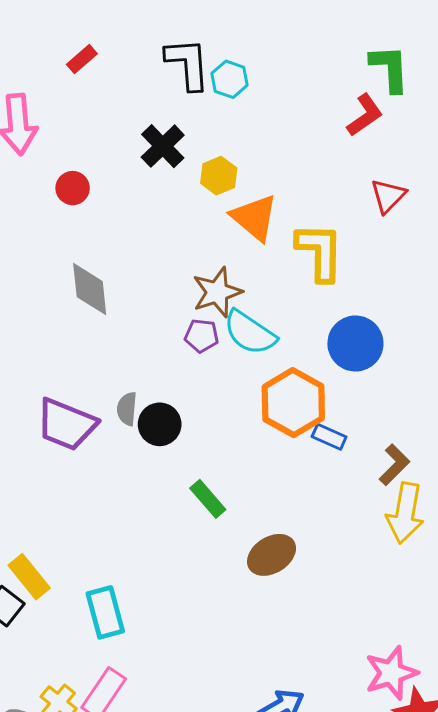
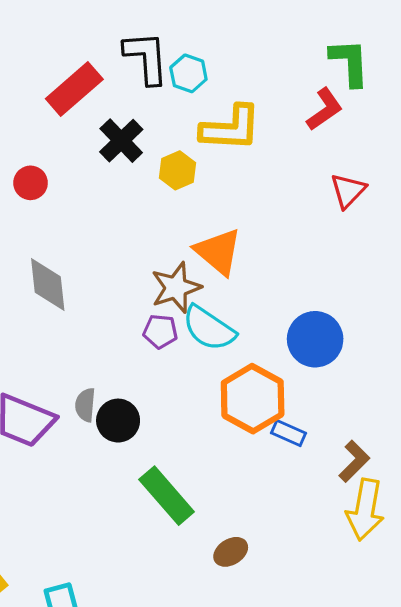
red rectangle: (82, 59) -> (74, 89), moved, size x1.8
orange triangle: (254, 218) -> (218, 252), moved
yellow L-shape: (320, 252) -> (231, 128), moved, turned 92
green rectangle: (208, 499) -> (167, 496), size x1.5
brown ellipse: (272, 555) -> (231, 552), size x0.7

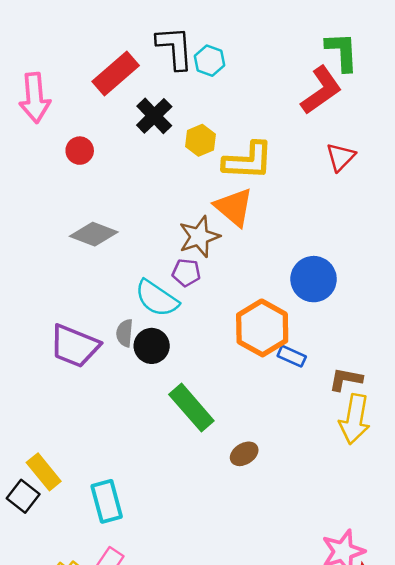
red L-shape: (325, 109) -> (321, 90), size x1.4
yellow L-shape: (231, 128) -> (248, 161), moved
gray diamond: (48, 284) -> (94, 234), turned -63
cyan semicircle: (209, 328) -> (157, 298), moved
brown L-shape: (354, 461) -> (346, 379), turned -124

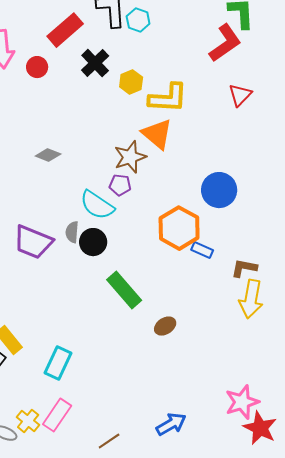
red circle: (80, 151) -> (37, 67), moved
gray diamond: (94, 234) -> (48, 155), size x0.7
cyan rectangle: (107, 501) -> (58, 363), turned 40

